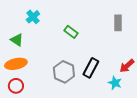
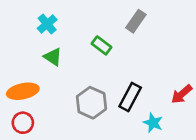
gray rectangle: (118, 23) -> (136, 21), moved, turned 35
green triangle: (17, 40) -> (53, 57), moved
cyan star: (115, 83) -> (153, 123), moved

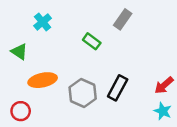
green triangle: (53, 57) -> (19, 52), moved
orange ellipse: (23, 91) -> (43, 80), moved
cyan star: (153, 123) -> (163, 111), moved

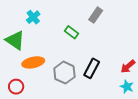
green triangle: (19, 52) -> (15, 40), size x1.5

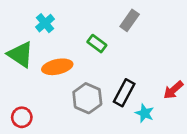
orange ellipse: (33, 62) -> (57, 67), moved
cyan star: (127, 87) -> (145, 113), moved

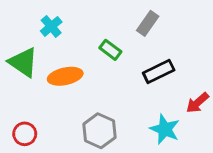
black rectangle: (124, 93) -> (159, 72), moved, turned 36
gray hexagon: (87, 98) -> (99, 131), moved
cyan star: (145, 113) -> (165, 129), size x1.4

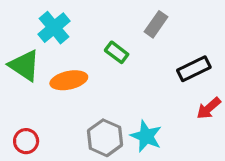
cyan cross: (51, 26) -> (54, 28), size x1.4
black rectangle: (159, 72) -> (194, 69), moved
cyan star: (165, 129) -> (146, 136), moved

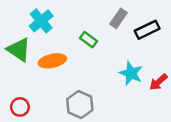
black rectangle: (194, 69) -> (147, 30), moved
cyan star: (146, 136) -> (131, 73), moved

